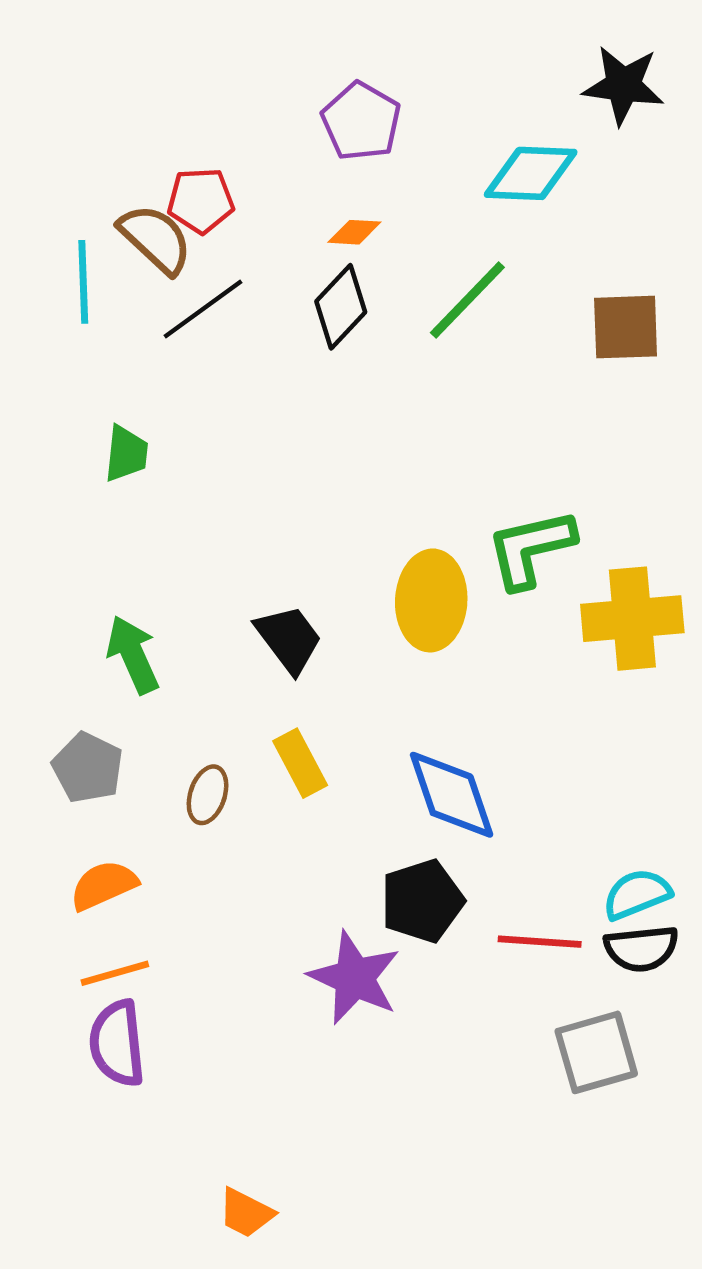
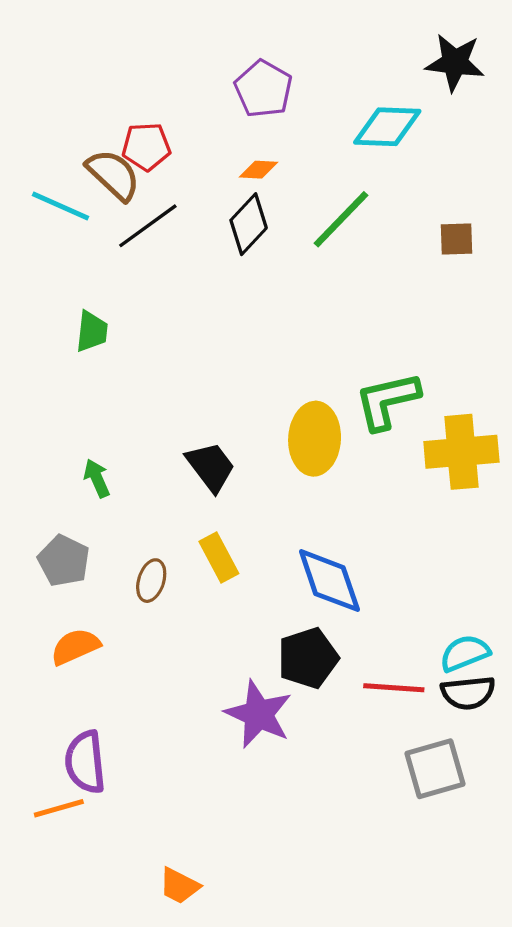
cyan line: (83, 282) -> (60, 206), turned -64
brown square: (626, 327) -> (456, 239), size x0.7
green arrow: (133, 655) -> (97, 478), size x0.7
orange line: (115, 973) -> (59, 808), moved

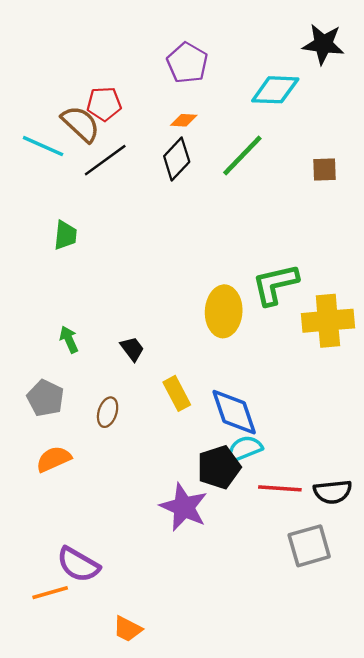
black trapezoid: (211, 467) -> (132, 349), moved, size x0.7
yellow rectangle: (219, 557) -> (177, 393), moved
cyan semicircle: (465, 653) -> (245, 448), moved
purple semicircle: (85, 762) -> (78, 565), moved, turned -54
orange line: (59, 808) -> (50, 593), moved

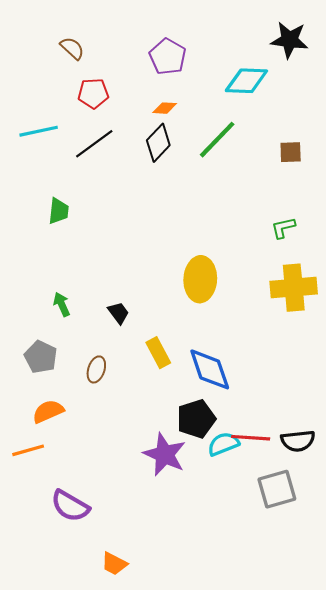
brown semicircle: (81, 124) -> (72, 48), moved, size x0.7
cyan line: (43, 146) -> (39, 131), turned -36
green L-shape: (275, 284) -> (283, 228), moved, size x0.6
cyan semicircle: (245, 448) -> (223, 444), moved
orange line: (50, 593) -> (28, 450), moved

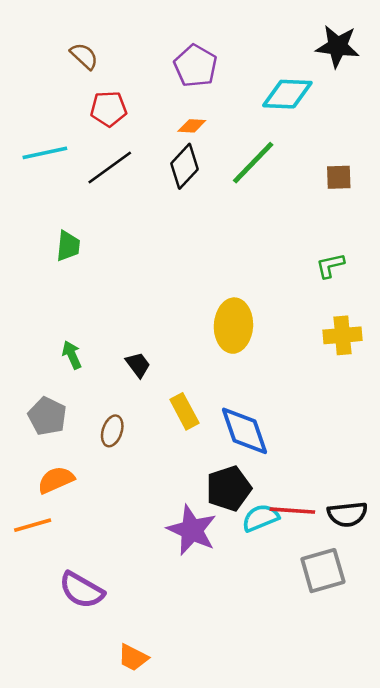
yellow cross: (294, 288) -> (343, 335), size x0.7

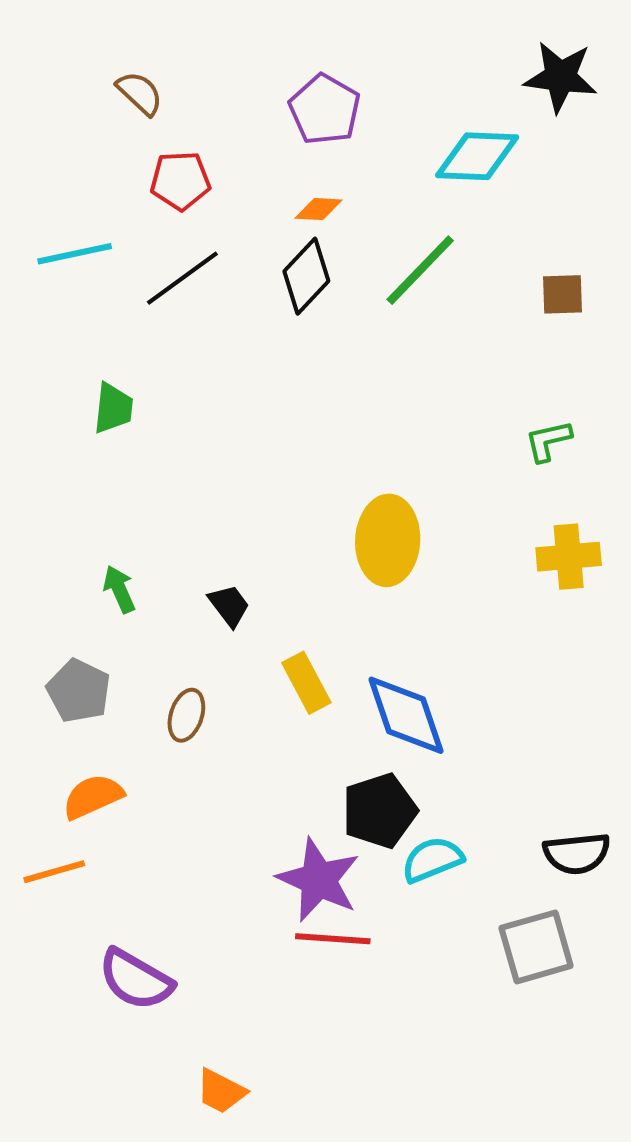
red line: (292, 511) -> (333, 939), moved

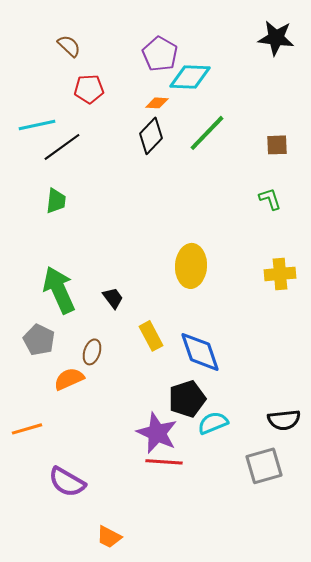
cyan diamond: (477, 156) -> (190, 77), moved
black line: (182, 278) -> (62, 147), moved
green L-shape: (548, 441) -> (270, 199), moved, turned 85
green arrow: (119, 589) -> (59, 290), size x2.0
orange semicircle: (93, 797) -> (69, 379), moved

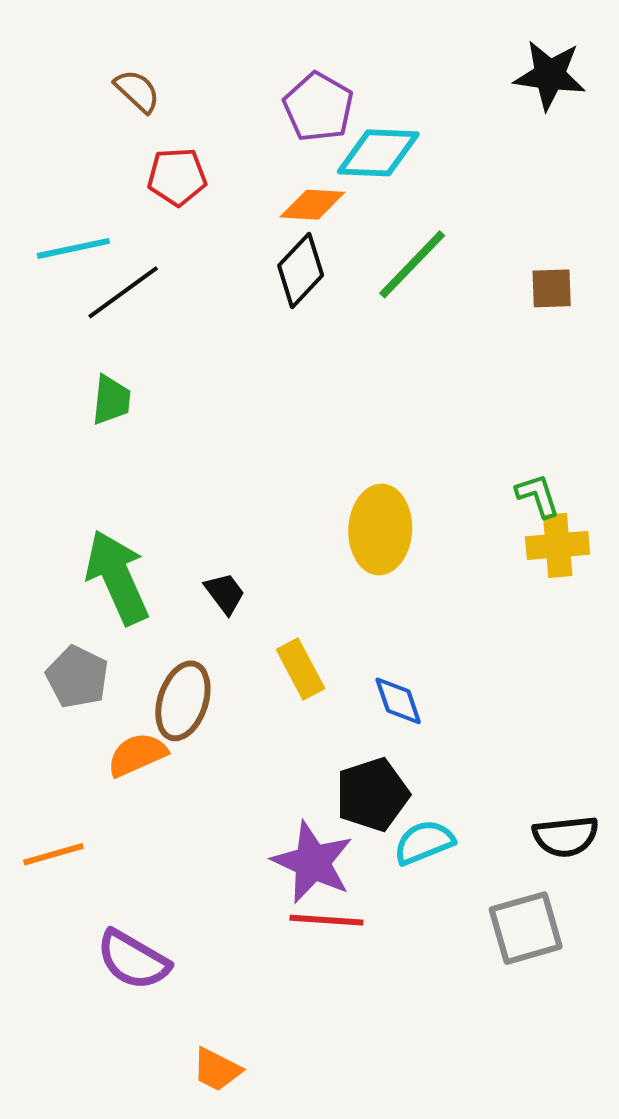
orange diamond: (157, 103) -> (312, 205), size x1.4
green L-shape: (270, 199) -> (538, 496), moved
brown ellipse: (92, 352) -> (183, 701), size x1.5
blue diamond: (200, 352) -> (398, 701), size x0.6

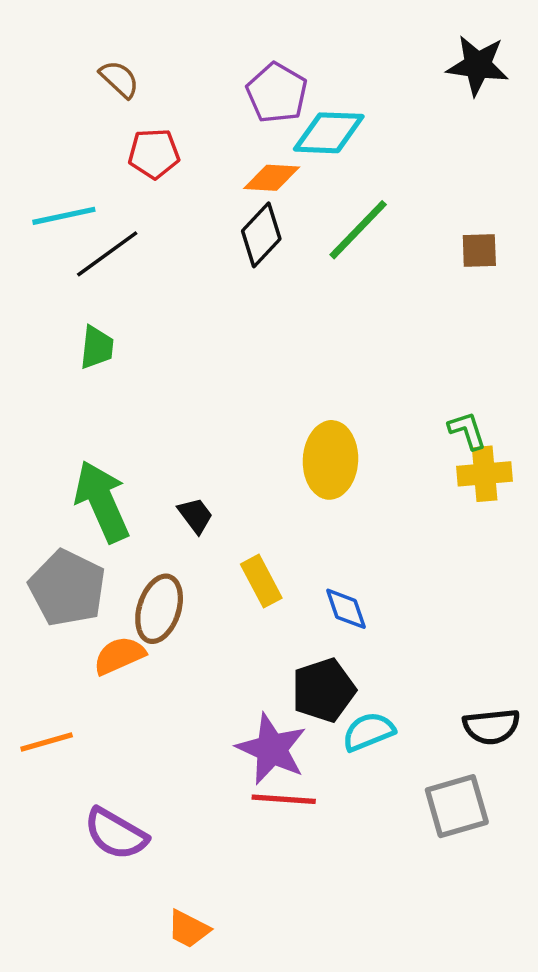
gray pentagon: (77, 677) -> (67, 588), size x1.4

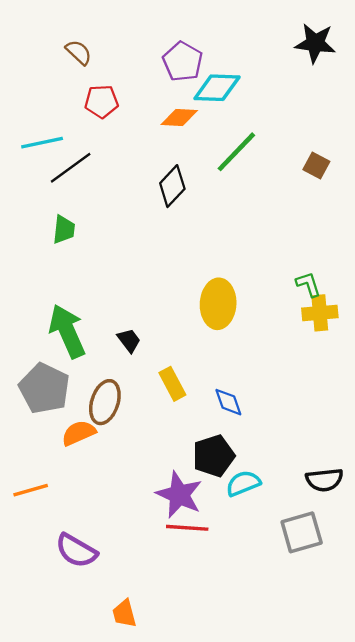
black diamond: (261, 235) -> (172, 186), moved
brown square: (479, 250) -> (316, 165), turned 30
orange trapezoid: (189, 929) -> (124, 614), turned 48

